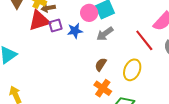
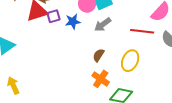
red line: (144, 40) -> (142, 31), turned -45

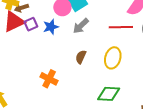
orange cross: (101, 79) -> (49, 79), moved

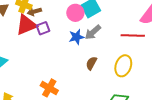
blue star: (51, 27) -> (76, 37), moved
orange cross: (49, 79) -> (49, 88), moved

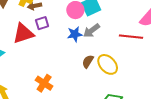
red triangle: (26, 25) -> (23, 33), moved
yellow ellipse: (123, 66) -> (108, 64), moved, turned -65

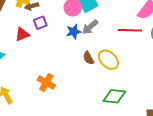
red triangle: (23, 33) -> (22, 34), size x0.7
brown semicircle: (88, 61) -> (88, 58), turned -56

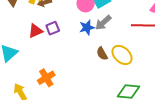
purple square: (40, 23) -> (53, 28), moved
orange cross: (46, 83) -> (46, 78), moved, turned 30

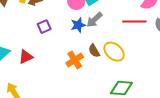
red triangle: (35, 31) -> (26, 57), moved
orange cross: (46, 78) -> (75, 60), moved

